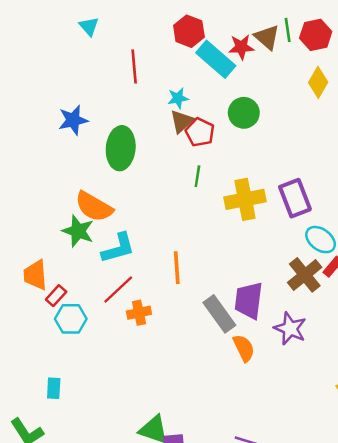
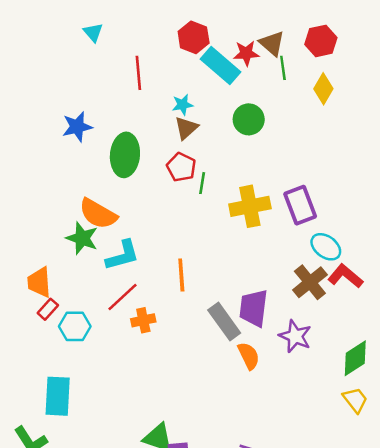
green line: (288, 30) -> (283, 68), moved
red pentagon: (200, 132) -> (181, 167), moved
red rectangle: (56, 296) -> (48, 309), moved
cyan rectangle: (54, 388) -> (58, 396), size x1.8

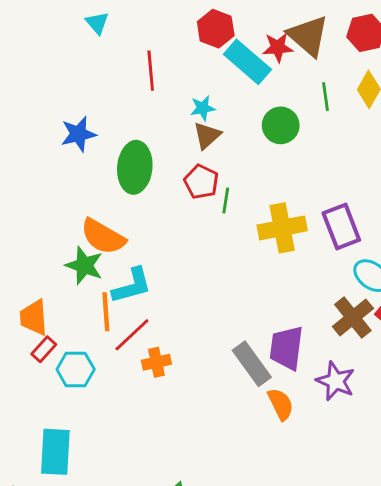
brown triangle: (272, 43) -> (308, 36), size x1.4
green line: (283, 68) -> (325, 97), moved
orange line: (181, 275) -> (106, 312), moved

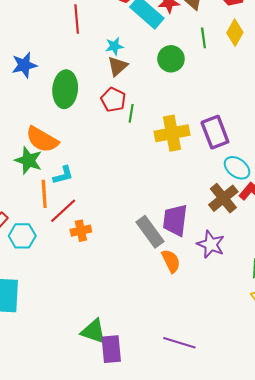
cyan L-shape: (132, 286) -> (63, 175), size x0.7

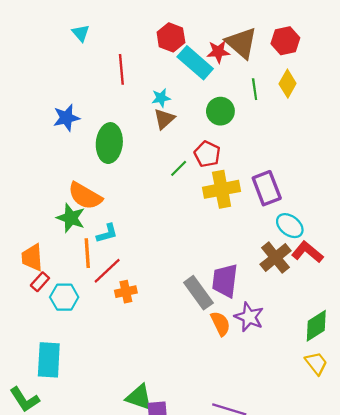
red pentagon: (113, 100) -> (207, 154), moved
green line: (131, 113) -> (179, 168), turned 36
purple star: (211, 244) -> (249, 317), moved

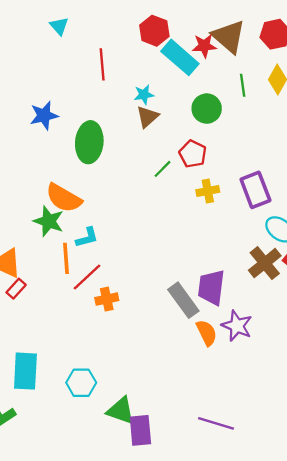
yellow cross: (222, 189) -> (208, 191), size x0.6
cyan hexagon: (64, 297) -> (81, 383), moved

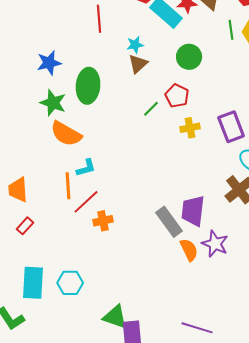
green line: (243, 85) -> (231, 30), moved
green star: (49, 221) -> (53, 103), moved
red rectangle: (16, 289) -> (25, 226), moved
cyan hexagon: (81, 383) -> (70, 283), moved

